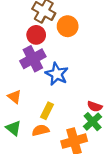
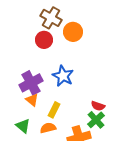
purple cross: (33, 59) -> (31, 83), moved
orange triangle: (14, 97) -> (32, 100), moved

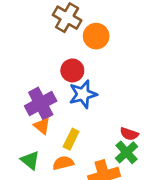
red circle: (44, 40) -> (72, 70), moved
blue star: (63, 76) -> (83, 94), turned 30

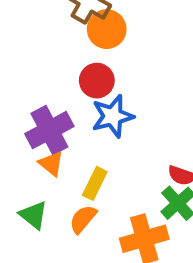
orange circle: (96, 36) -> (107, 29), moved
orange semicircle: (63, 163) -> (83, 219), turned -36

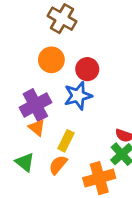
orange circle: (107, 29) -> (51, 60), moved
red circle: (97, 81) -> (87, 69), moved

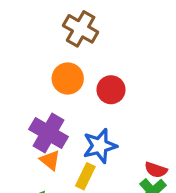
blue star: (78, 96) -> (100, 146), moved
purple cross: (35, 105) -> (49, 133), turned -32

